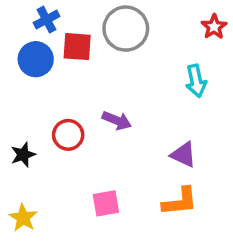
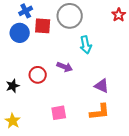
cyan arrow: (196, 81) -> (86, 45), moved

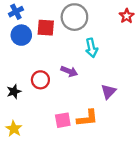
blue cross: (26, 11) -> (16, 12), moved
purple triangle: (102, 86) -> (109, 92), turned 49
orange L-shape: (100, 112) -> (87, 118), moved

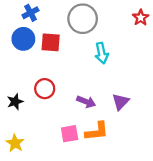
blue cross: (16, 12) -> (30, 13), moved
red square: (46, 28) -> (51, 42), moved
purple arrow: (69, 71) -> (86, 102), moved

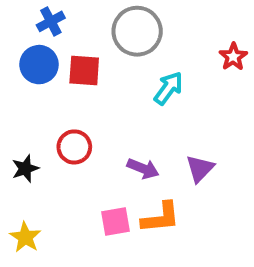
red star: (141, 18) -> (233, 57), moved
cyan arrow: (102, 53) -> (168, 88), turned -132

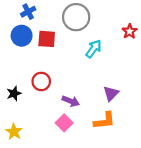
purple arrow: (143, 169) -> (71, 101), moved
orange L-shape: (161, 218) -> (104, 121), moved
pink square: (116, 222) -> (64, 123), turned -35

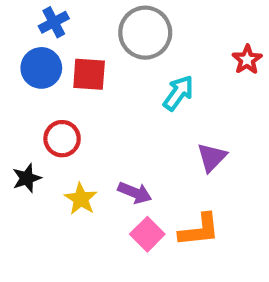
red circle: (41, 81) -> (62, 139), moved
purple triangle: (111, 93) -> (212, 157), moved
pink square: (64, 123) -> (147, 234), moved
yellow star: (14, 132) -> (81, 199), moved

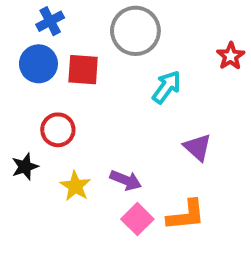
purple triangle: (212, 157) -> (198, 147), turned -32

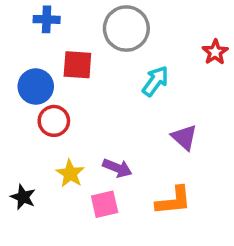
blue cross: (50, 21) -> (47, 19), turned 30
blue circle: (38, 64) -> (36, 87), moved
black star: (25, 167) -> (23, 197), moved, turned -30
pink square: (137, 219) -> (105, 204), moved, turned 32

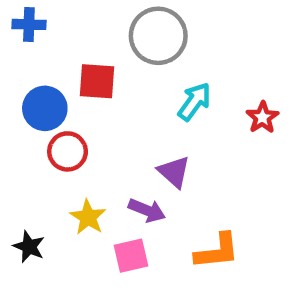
blue cross: (47, 19) -> (29, 24), moved
red star: (215, 52) -> (262, 117), moved
purple triangle: (184, 137) -> (174, 172), moved

